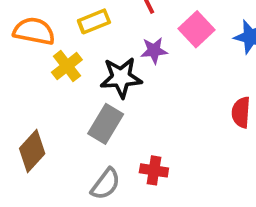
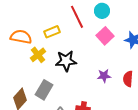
purple star: (154, 50) -> (104, 76), moved
gray rectangle: (106, 124) -> (44, 90), moved

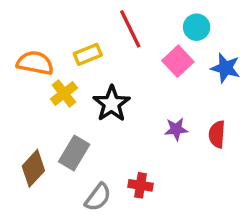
cyan circle: (102, 11) -> (197, 27), moved
black star: (66, 61) -> (112, 104), turned -30

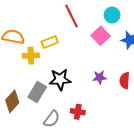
yellow rectangle: (88, 54) -> (50, 42), moved
yellow cross: (64, 93) -> (31, 56), turned 35
black star: (112, 104) -> (60, 79), moved, turned 30

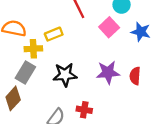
purple star: (100, 77) -> (108, 72), size x1.5
gray rectangle: (37, 92) -> (25, 72), moved

